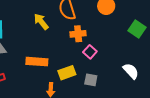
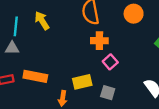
yellow arrow: (41, 22) -> (42, 21), moved
orange rectangle: (37, 62) -> (35, 76), moved

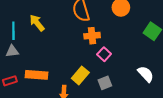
yellow rectangle: (82, 82) -> (80, 75), turned -30
gray square: (108, 93) -> (105, 83), turned -32

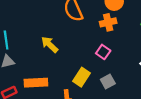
yellow arrow: (37, 23) -> (50, 44), moved
orange cross: (92, 36) -> (108, 22), moved

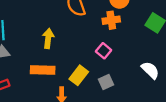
yellow arrow: (50, 44) -> (48, 38), turned 48
orange rectangle: (36, 83) -> (43, 70), moved

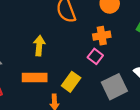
orange cross: (111, 20) -> (102, 36), moved
gray square: (106, 82) -> (114, 87), moved, size x1.6

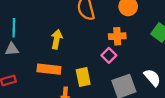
yellow rectangle: (71, 82) -> (83, 77), turned -54

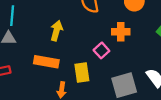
pink square: (109, 55) -> (101, 50), moved

